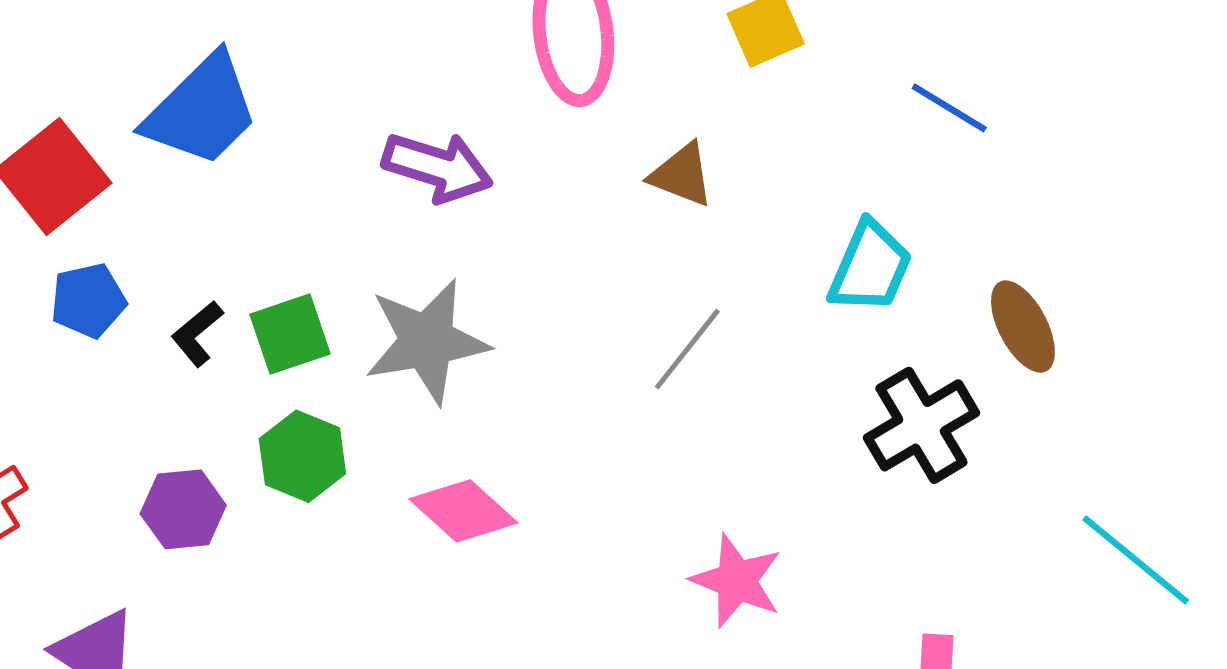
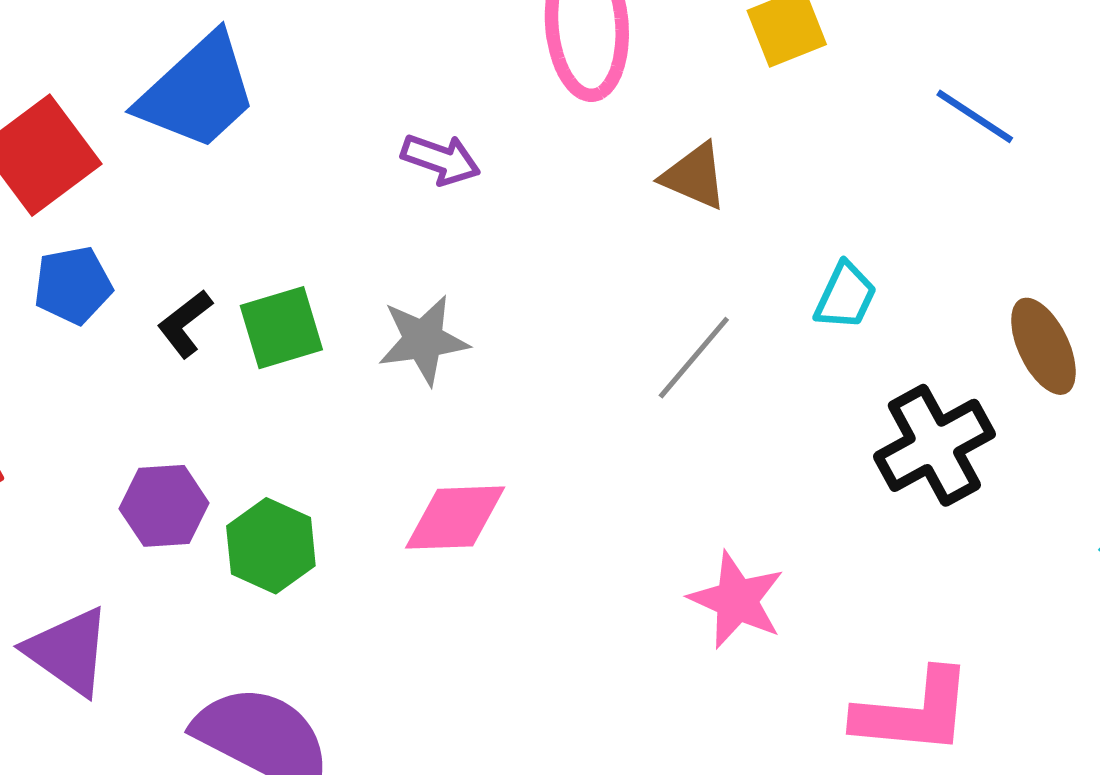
purple arrow: (437, 167) -> (441, 159), size x0.7
cyan trapezoid: (870, 267) -> (845, 296), moved, size x0.7
gray star: (427, 341) -> (423, 340), size x0.7
green hexagon: (302, 456) -> (271, 546), moved
pink diamond: (463, 511) -> (455, 518), turned -46

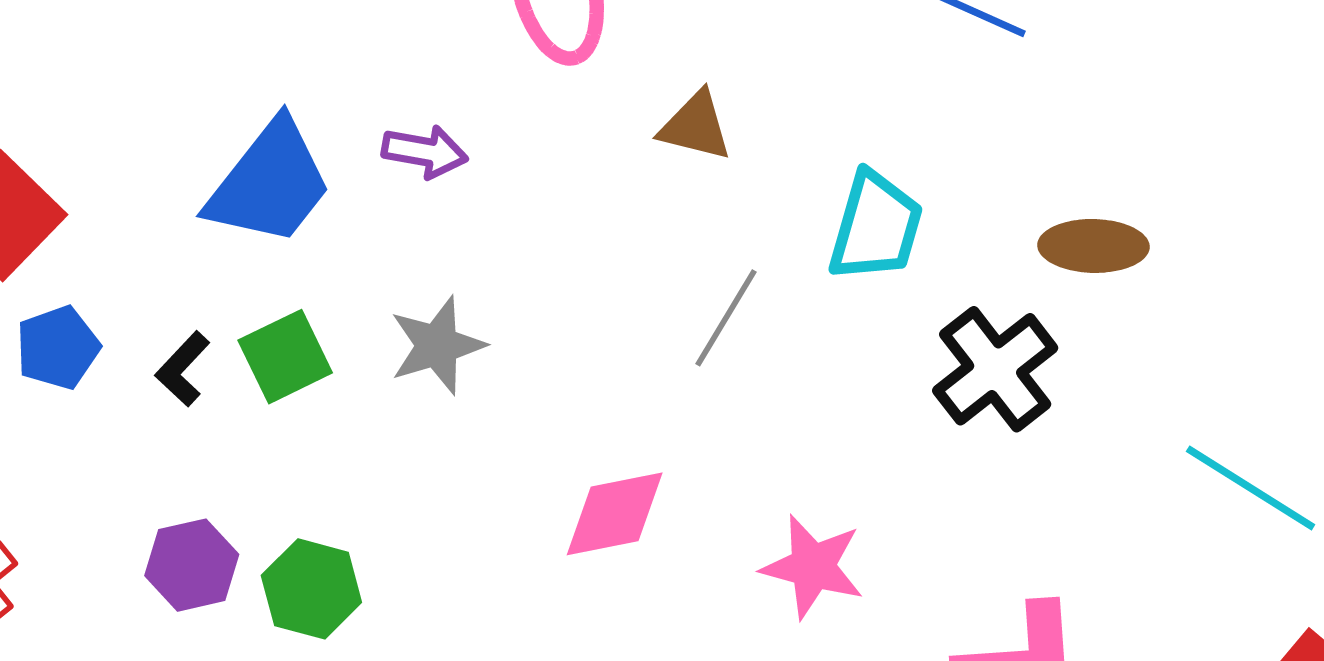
blue trapezoid: (198, 92) -> (270, 183), moved
cyan trapezoid: (845, 296) -> (876, 227), size x1.5
brown ellipse: (1043, 346) -> (1093, 246), turned -54
pink diamond: (455, 518) -> (615, 514), moved

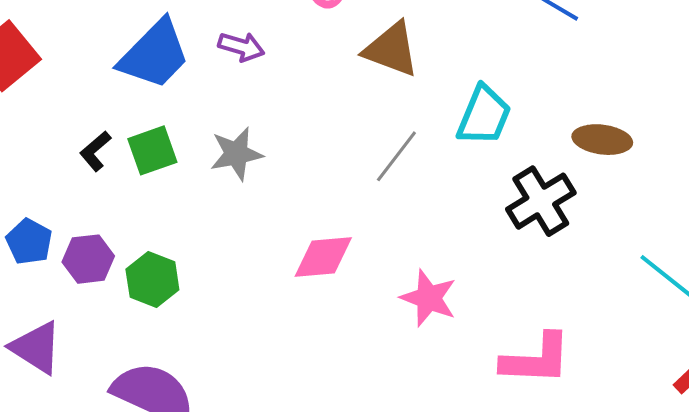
brown triangle: (696, 126) -> (391, 49), size x1.4
blue pentagon: (58, 348) -> (29, 242), moved, turned -30

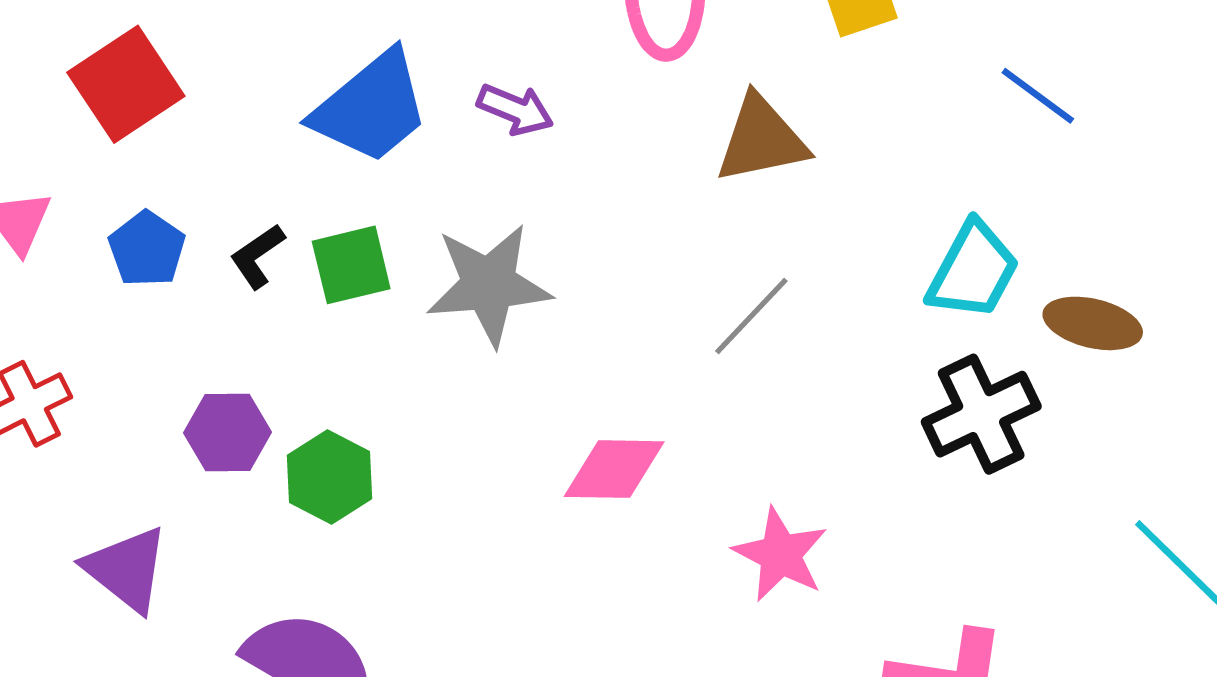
brown triangle: (391, 49) -> (761, 139), turned -38
cyan trapezoid: (484, 116) -> (973, 271), moved
gray star: (236, 154) -> (489, 285), size x1.4
blue pentagon: (29, 242) -> (147, 249), moved

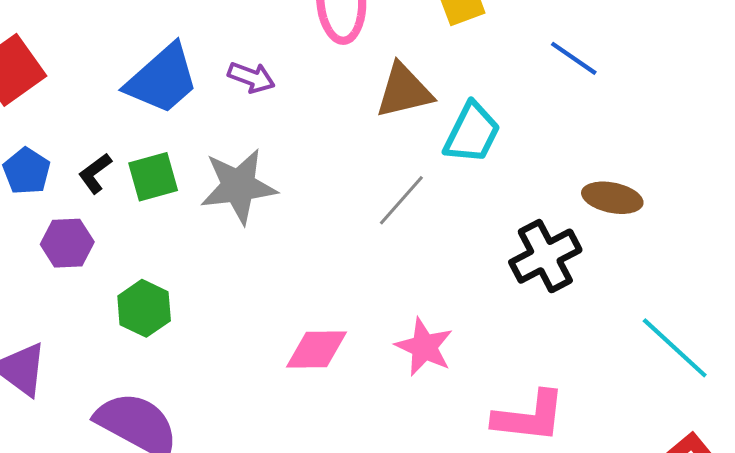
cyan trapezoid: (973, 271) -> (472, 133), moved
purple hexagon: (227, 433) -> (67, 243), moved
pink diamond: (614, 469) -> (317, 350), moved

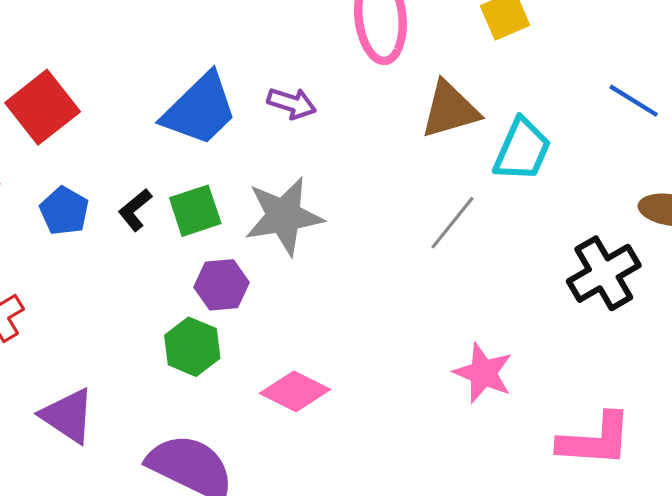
blue line: (574, 58) -> (634, 101), moved
purple hexagon: (67, 243) -> (222, 285), moved
pink diamond: (317, 350) -> (295, 391), moved, turned 30

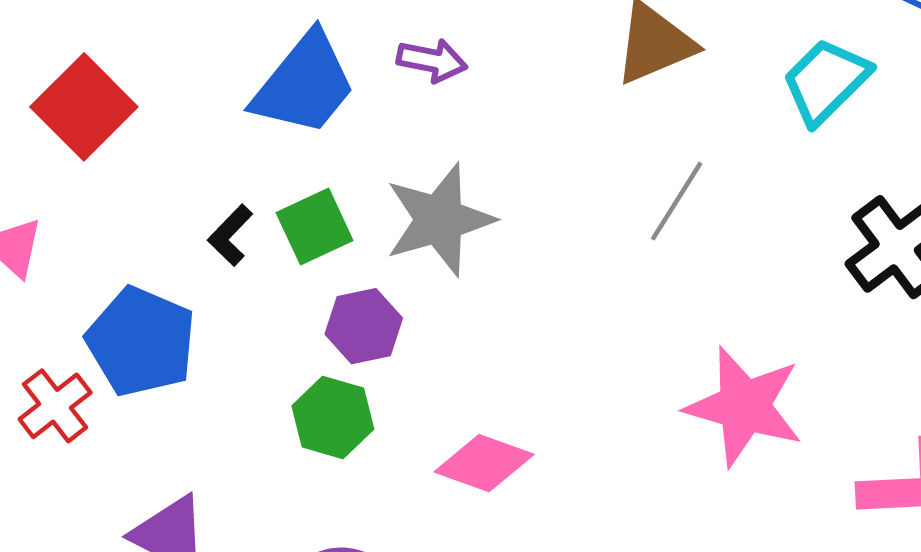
cyan trapezoid: (522, 150) -> (826, 81), moved, turned -152
blue pentagon: (64, 211) -> (141, 342), moved, size x1.6
pink star: (483, 373) -> (744, 406), size x1.4

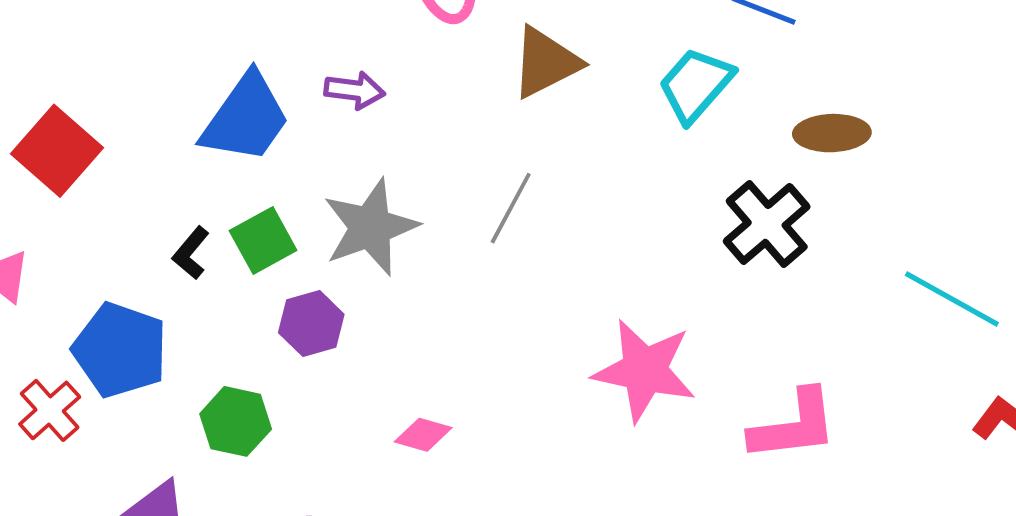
gray line: (677, 201) -> (511, 208), moved
green hexagon: (333, 418) -> (236, 421), moved
pink diamond: (484, 463) -> (423, 435), size x0.7

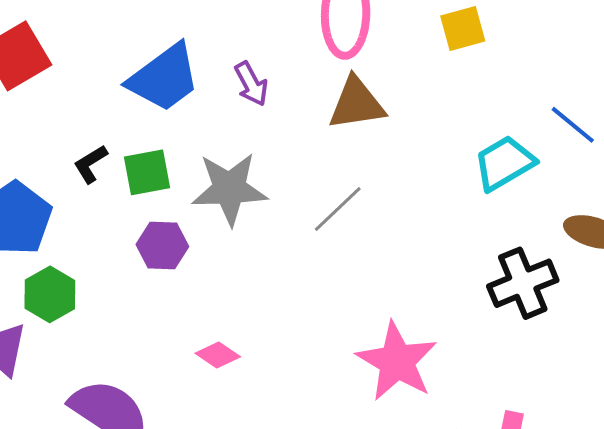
brown triangle: (546, 62) -> (356, 104), moved
purple arrow: (355, 90) -> (251, 84), turned 36
green hexagon: (236, 421) -> (50, 294), moved

